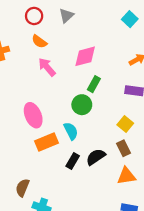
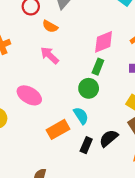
orange semicircle: (39, 41) -> (50, 26), moved
pink diamond: (85, 56) -> (104, 42), moved
pink ellipse: (33, 115) -> (29, 95), moved, turned -30

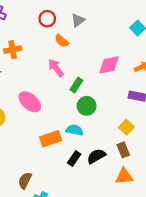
green rectangle: (98, 67) -> (76, 85), moved
cyan semicircle: (81, 116) -> (74, 130), turned -56

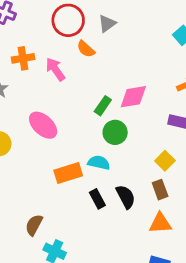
red circle: (47, 19) -> (68, 20), size x1.5
pink diamond: (109, 65) -> (133, 97), moved
pink arrow: (56, 68) -> (55, 69), moved
black semicircle: (96, 156) -> (126, 197), turned 90
black rectangle: (74, 159) -> (97, 199), turned -64

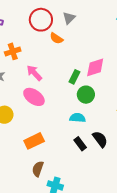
pink arrow: (55, 69) -> (34, 73), moved
orange rectangle: (68, 173) -> (34, 141), moved

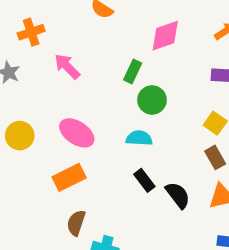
pink diamond: (95, 67) -> (165, 36), moved
pink ellipse: (34, 97) -> (77, 133), moved
black semicircle: (100, 139) -> (178, 195), moved

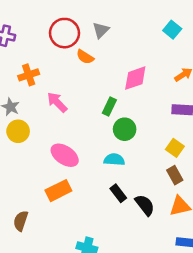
yellow circle: (20, 136) -> (18, 131), moved
brown semicircle: (76, 223) -> (21, 221), moved

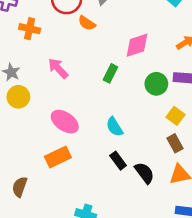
orange cross: (29, 75) -> (30, 29), moved, turned 30
green circle: (125, 129) -> (156, 84), moved
cyan semicircle: (114, 160) -> (114, 127), turned -126

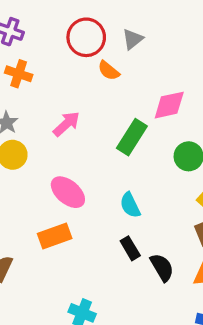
orange cross: (30, 29) -> (19, 74), moved
pink arrow: (58, 68) -> (66, 124), turned 85
green rectangle: (110, 73) -> (132, 137), size x1.5

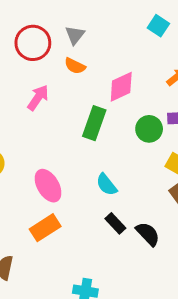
orange semicircle: (109, 71) -> (75, 66), moved
pink arrow: (66, 124) -> (38, 98), moved
pink ellipse: (68, 192) -> (48, 186), turned 32

